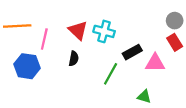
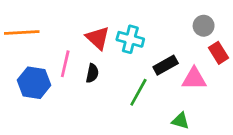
gray circle: (175, 21) -> (204, 26), moved
pink line: (44, 39) -> (65, 64), moved

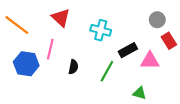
orange line: (22, 33) -> (17, 25), turned 40
red triangle: (98, 38) -> (61, 18), moved
black semicircle: (92, 73) -> (73, 67), moved

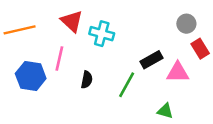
orange line: (17, 25) -> (20, 30), turned -50
cyan cross: (101, 30) -> (102, 34), moved

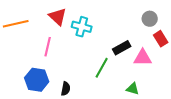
blue hexagon: (31, 76) -> (37, 80), moved
black semicircle: (87, 80) -> (66, 89), moved

